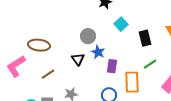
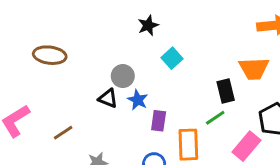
black rectangle: (145, 38) -> (226, 91), moved
brown ellipse: (39, 45) -> (50, 55), moved
black triangle: (78, 59) -> (108, 98), moved, turned -32

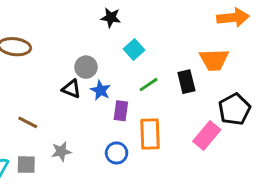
black star: (148, 25) -> (111, 18), turned 30
green line: (215, 118) -> (149, 85), moved
brown line: (63, 133) -> (28, 122), turned 60

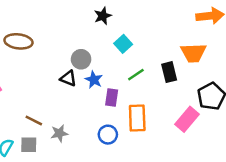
black star: (111, 18) -> (103, 16), turned -30
brown line: (28, 122) -> (34, 121), moved

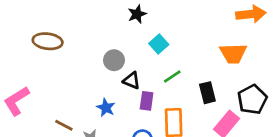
black rectangle: (169, 72) -> (207, 93), moved
black triangle: (68, 78) -> (132, 81), moved
blue star: (94, 80) -> (106, 108), moved

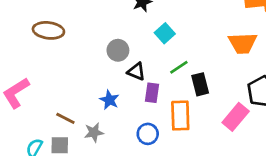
black rectangle: (207, 93) -> (200, 84), moved

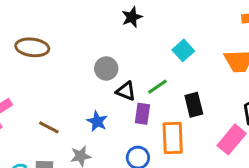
cyan square: (165, 33) -> (183, 50), moved
green line: (179, 67) -> (158, 87), moved
brown line: (65, 118) -> (49, 127), moved

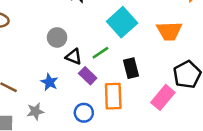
cyan square: (183, 50) -> (122, 22), size x1.6
purple rectangle: (142, 114) -> (88, 76), turned -54

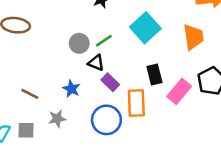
orange trapezoid: (169, 31) -> (193, 37), turned -96
green line: (100, 53) -> (104, 41), moved
pink rectangle: (163, 97) -> (179, 91), moved
blue circle: (84, 113) -> (106, 120), size x1.5

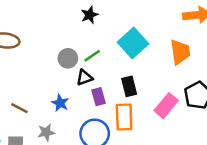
black triangle: (96, 63) -> (84, 77), turned -42
black rectangle: (154, 74) -> (129, 86), moved
purple rectangle: (110, 82) -> (98, 97), turned 30

